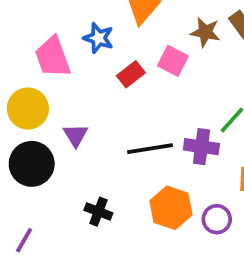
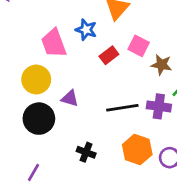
brown star: (205, 32) -> (161, 65), moved
purple triangle: (76, 135) -> (70, 98), turned -42

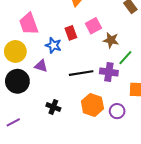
blue star: (86, 30) -> (53, 45), moved
pink square: (139, 46) -> (93, 26), turned 35
red rectangle: (109, 55) -> (71, 33), turned -72
purple line: (34, 172) -> (13, 122), turned 32

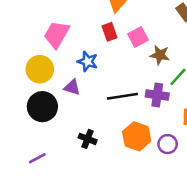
pink trapezoid: (29, 24) -> (57, 34), turned 50
red rectangle: (71, 33) -> (110, 32), moved

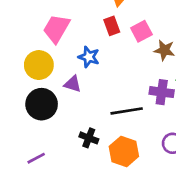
black line: (122, 96) -> (127, 111), moved
orange hexagon: (137, 136) -> (124, 151), moved

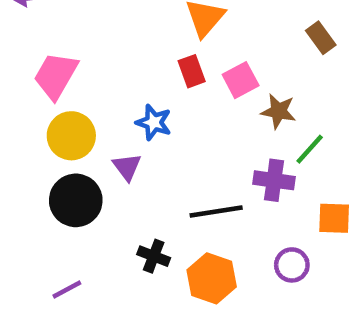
pink trapezoid: (56, 29) -> (56, 76), moved
purple triangle: (73, 84) -> (127, 167), turned 36

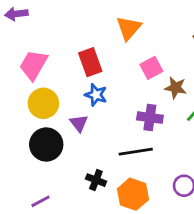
red rectangle: (192, 71) -> (90, 62), moved, size x1.4
purple cross: (274, 180) -> (150, 118), moved

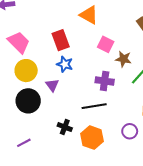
orange triangle: (129, 28) -> (89, 15), turned -42
pink trapezoid: (33, 65) -> (19, 42), turned 105
pink square: (151, 68) -> (106, 44), turned -35

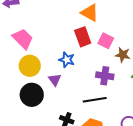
red rectangle: (61, 40) -> (83, 37), moved

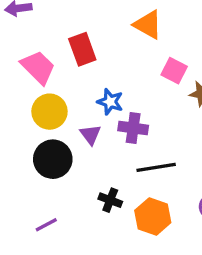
red rectangle: (83, 37) -> (82, 49), moved
purple cross: (105, 76) -> (133, 128), moved

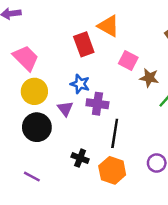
red rectangle: (82, 49) -> (84, 44), moved
black line: (156, 167) -> (115, 133), turned -72
purple line: (46, 225) -> (32, 177), turned 56

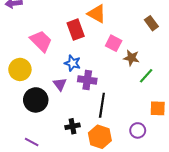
pink trapezoid: (26, 58) -> (41, 41), moved
yellow circle: (34, 91) -> (20, 69), moved
black cross: (80, 158) -> (73, 126), turned -32

